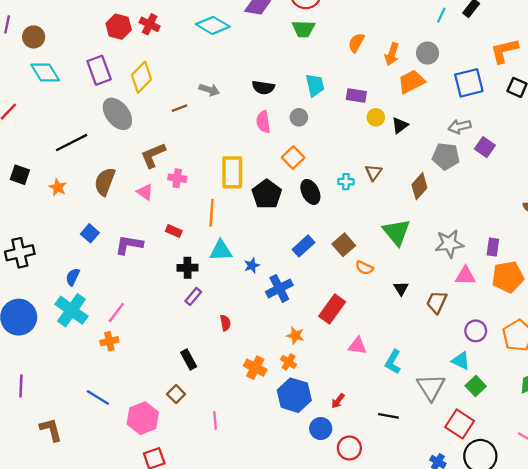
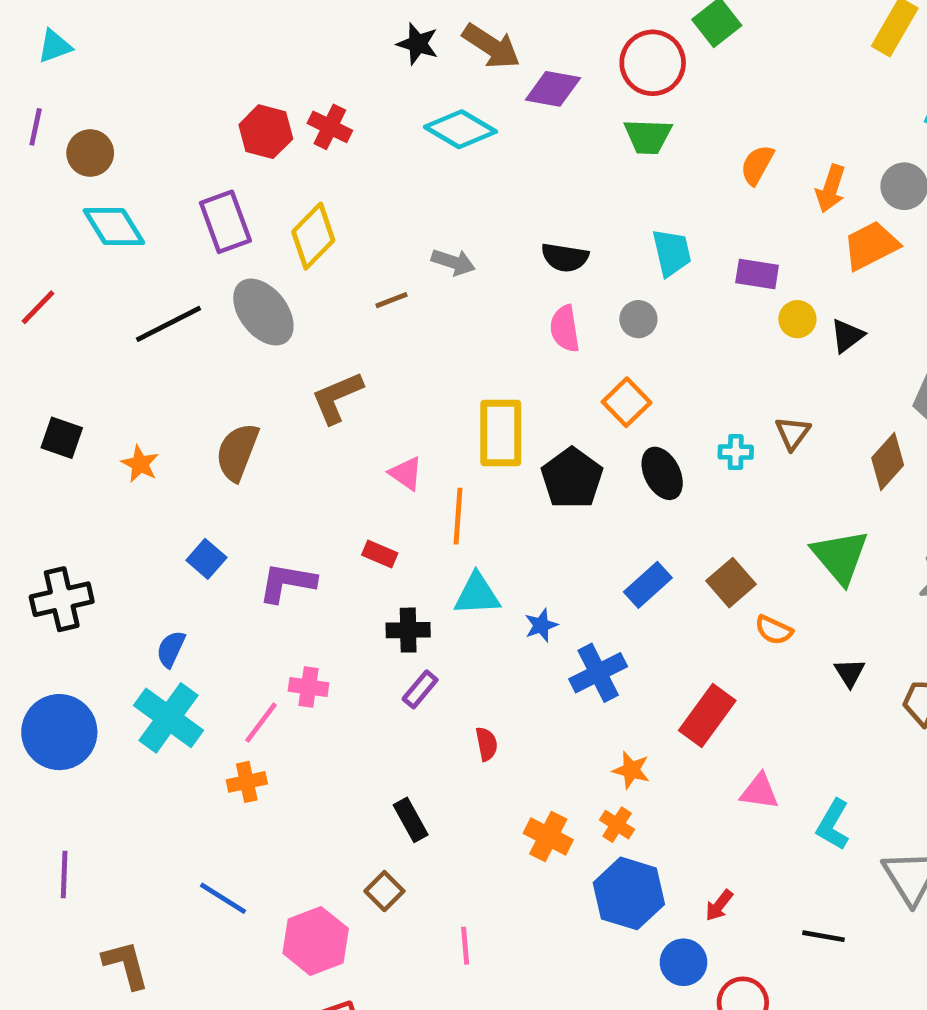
black line: (72, 143) -> (168, 324), moved
pink cross: (177, 178) -> (309, 687), moved
pink triangle: (145, 192) -> (406, 473), moved

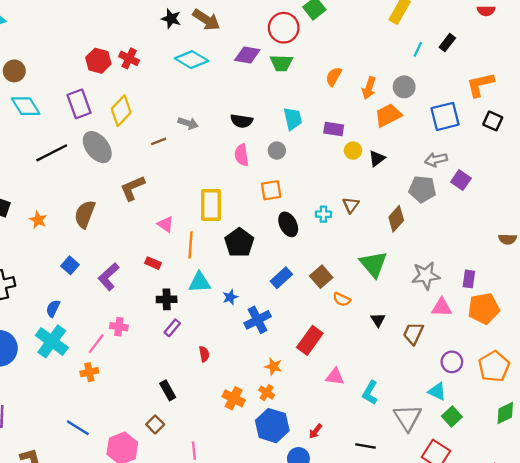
purple diamond: (553, 89) -> (247, 55), moved
orange square: (627, 402) -> (271, 190), turned 35
black pentagon: (572, 478) -> (239, 243), moved
purple L-shape: (287, 583) -> (109, 277), turned -52

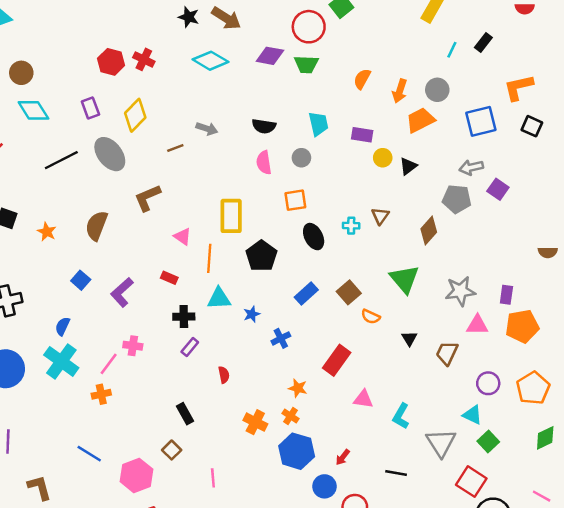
purple rectangle: (79, 104) -> (90, 108), size x0.7
blue cross: (258, 320) -> (281, 338), size x0.7

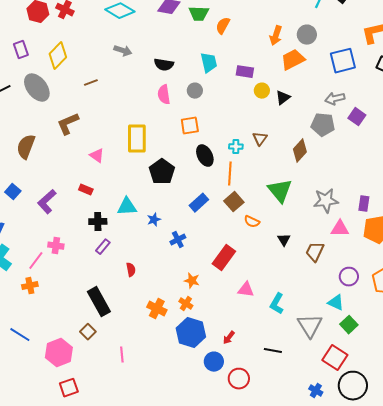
orange semicircle: (362, 79) -> (223, 26), moved
gray arrow: (207, 129) -> (123, 51), moved
orange line: (209, 258) -> (230, 174), moved
black rectangle: (185, 414) -> (99, 302), size x1.6

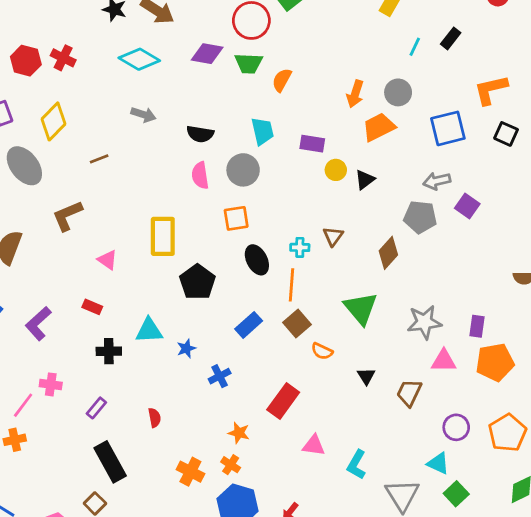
gray circle: (195, 91) -> (243, 170), size x1.5
purple rectangle: (103, 247) -> (96, 408), moved

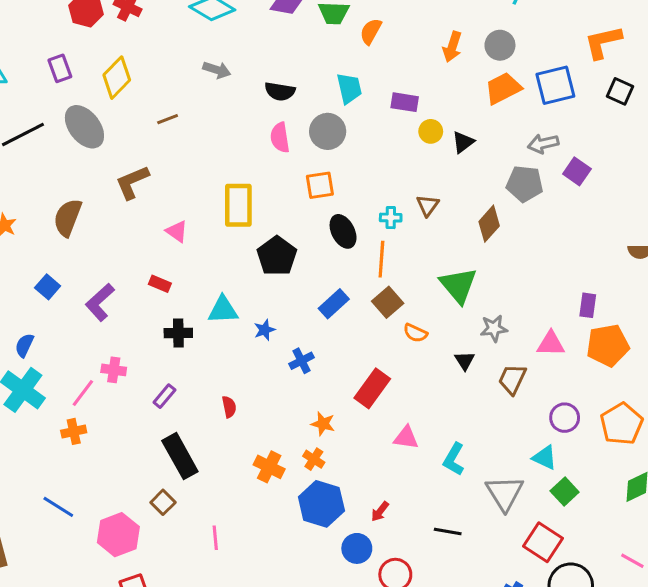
orange trapezoid: (379, 127) -> (503, 88), moved
gray star: (424, 322) -> (494, 328), moved, size x0.7

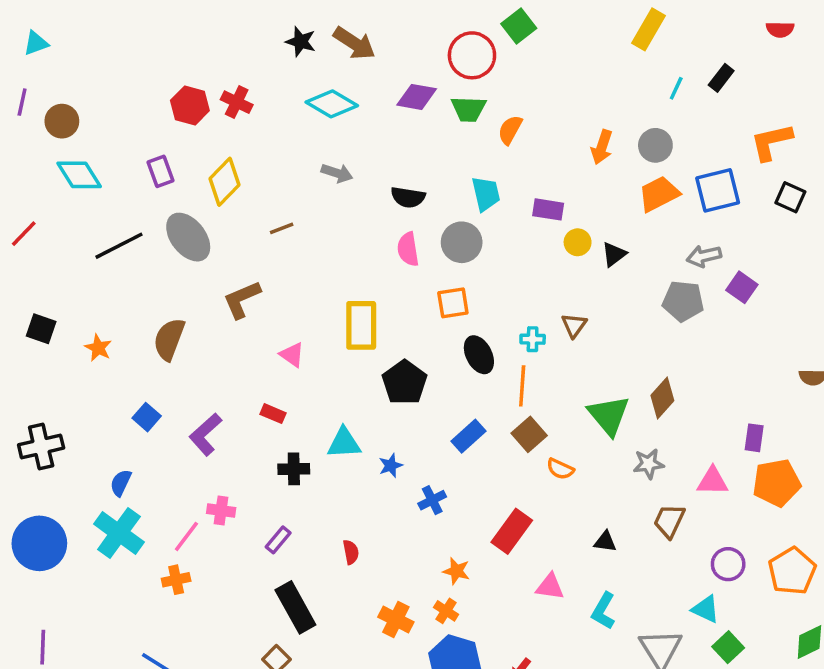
brown diamond: (489, 224) -> (662, 398), moved
black triangle: (465, 361) -> (605, 542), moved, turned -50

